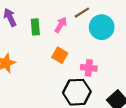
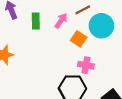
orange square: (60, 55) -> (79, 39), moved

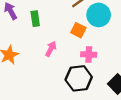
pink arrow: (61, 21) -> (51, 49), moved

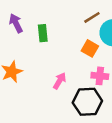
pink arrow: (51, 49) -> (60, 81), moved

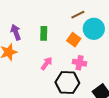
purple arrow: (16, 23) -> (16, 32), moved
green rectangle: (43, 33) -> (44, 33), moved

